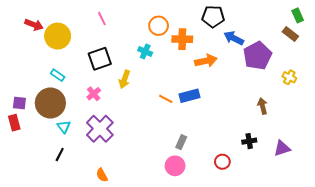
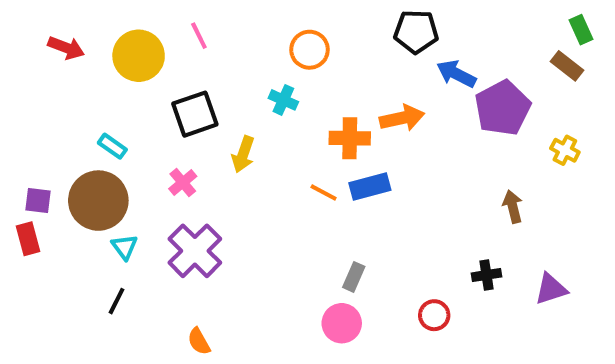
yellow circle: (58, 36) -> (139, 56), moved
orange cross: (182, 39) -> (350, 138), moved

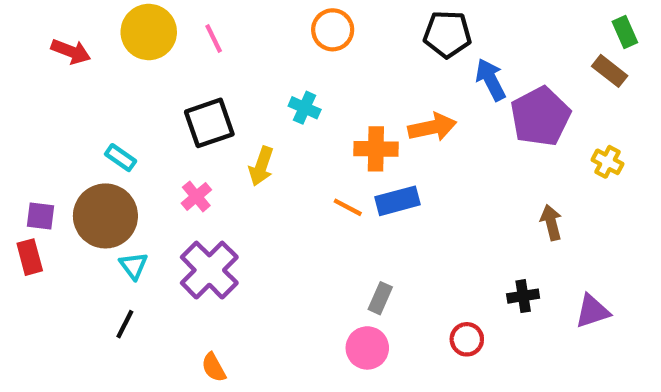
orange circle: (310, 50) -> (333, 30), moved
yellow circle: (139, 56) -> (149, 32), moved
blue arrow: (456, 74) -> (491, 80), turned 36

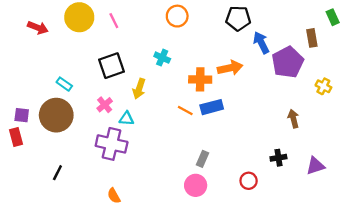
brown rectangle: (610, 71) -> (312, 38), moved, turned 42
cyan triangle: (134, 266) -> (126, 119), moved, turned -49
purple cross: (209, 270) -> (112, 144), turned -32
black line: (125, 324) -> (57, 173), moved

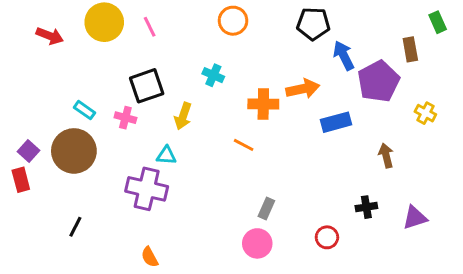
pink cross: (105, 105) -> (125, 118), moved, turned -35
blue rectangle: (212, 107) -> (336, 122), moved
purple square: (22, 115) -> (28, 151), turned 35

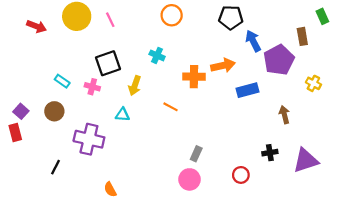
orange line: (244, 145) -> (170, 107), moved
brown circle: (74, 151) -> (54, 111), size x0.6
purple cross: (147, 189) -> (89, 139), moved
purple triangle: (415, 218) -> (306, 160), size x1.4

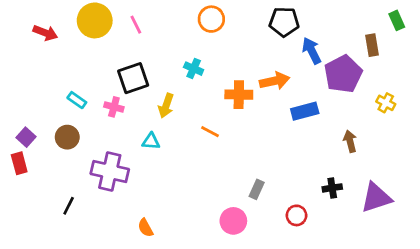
gray rectangle: (196, 154) -> (257, 189), moved
orange semicircle: (110, 189) -> (145, 228), moved

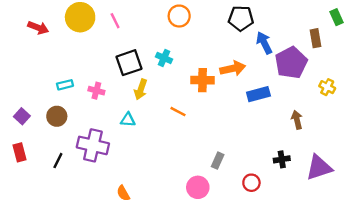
black square: (133, 78) -> (129, 63), moved
cyan rectangle: (77, 100) -> (65, 85), turned -49
red rectangle: (19, 163) -> (19, 152), moved
black line: (69, 206) -> (58, 161), moved

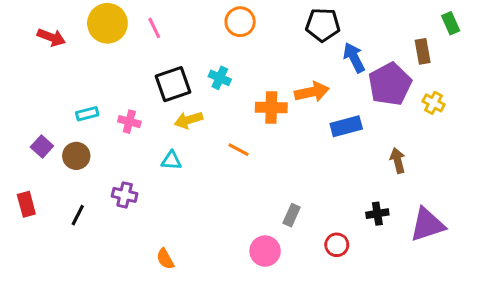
yellow cross: (327, 87) -> (434, 103), moved
yellow arrow: (141, 89) -> (189, 120), turned 54
purple square: (22, 116) -> (42, 147), moved
purple cross: (93, 145) -> (125, 195), size x0.6

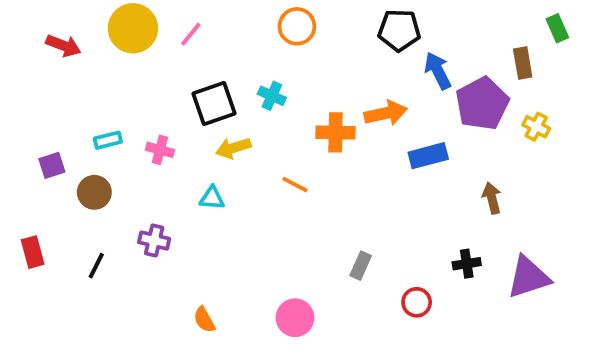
pink line: (154, 28) -> (191, 34), turned 65
purple square: (42, 147) -> (52, 165), moved, turned 30
pink circle: (265, 251) -> (295, 318), moved

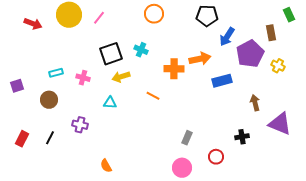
blue arrow: (438, 71) -> (227, 37), turned -120
purple square: (52, 165) -> (17, 86), moved
red rectangle: (33, 252) -> (22, 139), moved, turned 42
purple triangle: (528, 277) -> (280, 124), moved, turned 40
pink circle: (295, 318) -> (182, 168), moved

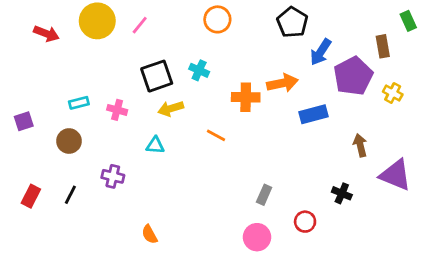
black pentagon: (207, 16) -> (292, 22), turned 30
black cross: (242, 137) -> (342, 193), turned 32

